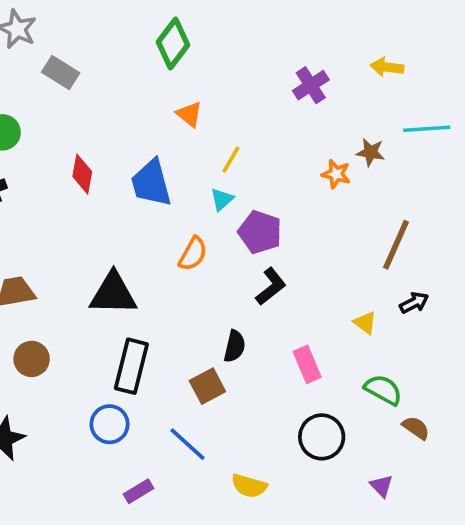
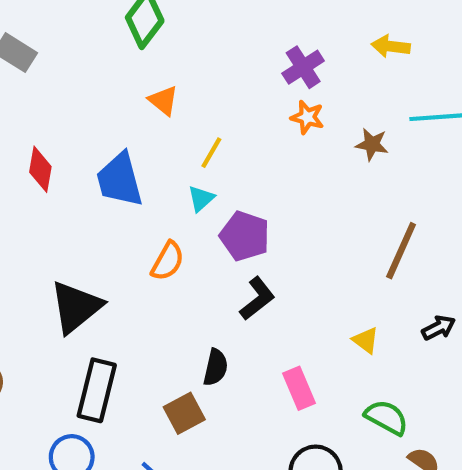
orange star: (336, 174) -> (307, 117), moved
black triangle: (113, 294) -> (76, 307), turned -40
black arrow: (414, 303) -> (439, 328), moved

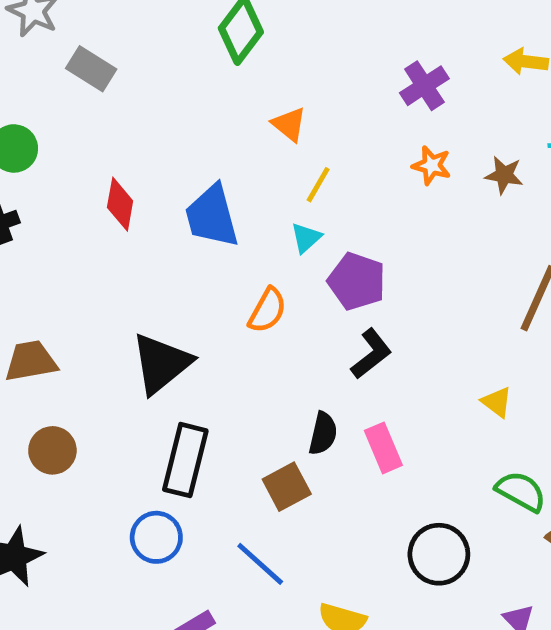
orange triangle: (163, 101) -> (289, 124), moved
orange star: (307, 117) -> (432, 165), moved
pink rectangle: (299, 388) -> (383, 448), moved

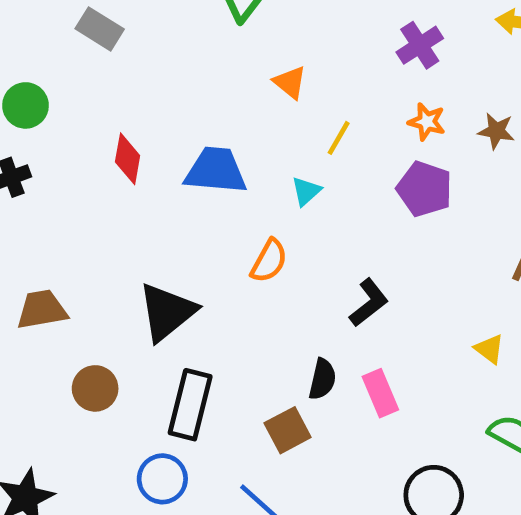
yellow line: (318, 185) -> (339, 138), moved
blue trapezoid: (212, 216) -> (216, 170), turned 110
purple pentagon: (357, 281) -> (424, 189), moved
brown circle: (52, 450) -> (95, 388), moved

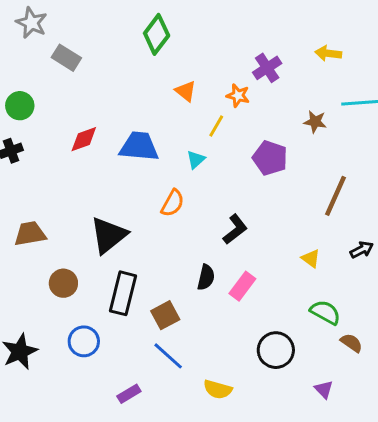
orange star: (427, 122) -> (238, 95), moved
red diamond: (128, 159) -> (84, 139), turned 60
pink rectangle: (380, 393) -> (242, 286), turned 60
brown square: (288, 430) -> (165, 315), moved
blue circle: (162, 479) -> (84, 341), moved

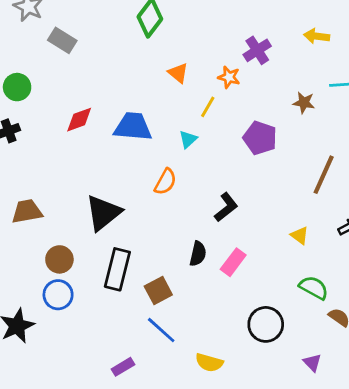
blue circle: (84, 341) -> (58, 295), moved

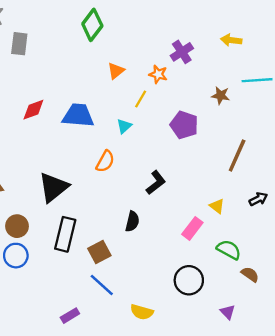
gray rectangle: (62, 40) -> (19, 44), turned 65
orange triangle: (178, 73) -> (116, 71), turned 42
pink rectangle: (233, 262) -> (192, 228), moved

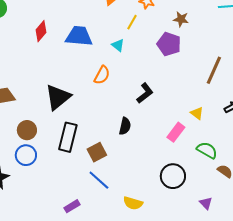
brown star: (221, 95) -> (181, 19), moved
red diamond: (33, 110) -> (41, 31), turned -30
cyan triangle: (124, 126) -> (118, 45), turned -40

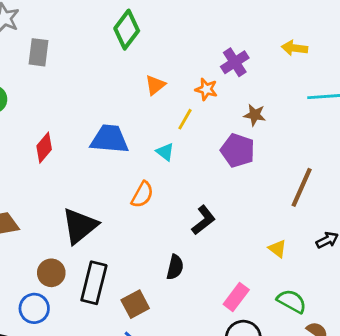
red diamond: (41, 31) -> (44, 148), moved
brown circle: (27, 130) -> (51, 273), moved
pink rectangle: (176, 132) -> (236, 297), moved

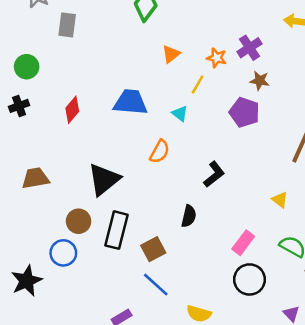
purple cross: (235, 62) -> (250, 48), moved

